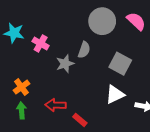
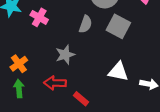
gray star: (65, 64) -> (65, 55), moved
gray square: (120, 64) -> (118, 26), moved
white triangle: (115, 94) -> (118, 72), turned 36

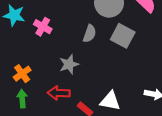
white triangle: (118, 72) -> (110, 101), moved

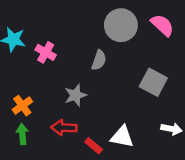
gray square: (123, 36) -> (153, 82), moved

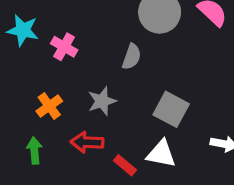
gray square: (153, 82) -> (171, 109), moved
orange cross: (22, 106) -> (49, 106), moved

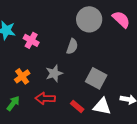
green arrow: (34, 151) -> (13, 103), turned 42
white triangle: (161, 154) -> (102, 106), moved
red rectangle: (125, 165) -> (77, 106), moved

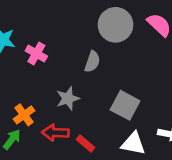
orange cross: (22, 76) -> (24, 115), moved
red rectangle: (77, 106) -> (85, 144), moved

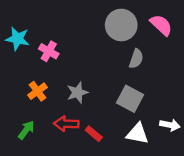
gray semicircle: (92, 62) -> (136, 59), moved
orange cross: (24, 115) -> (37, 91), moved

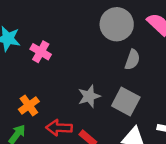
orange cross: (37, 91) -> (29, 105), moved
gray star: (77, 92) -> (89, 96), moved

